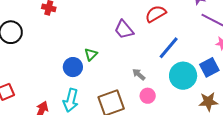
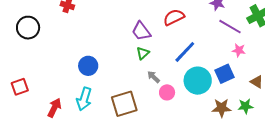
green triangle: (91, 54) -> (143, 53), moved
pink circle: (148, 96) -> (167, 92), moved

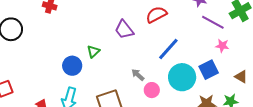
green triangle: (143, 53) -> (93, 51), moved

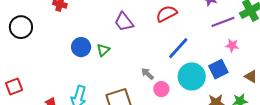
purple line: (213, 22) -> (223, 22), turned -50
purple trapezoid: (124, 30) -> (124, 22), moved
blue circle: (72, 66) -> (81, 47), moved

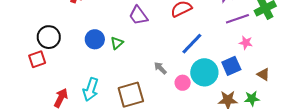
black circle: (21, 27) -> (49, 37), moved
red square: (14, 87) -> (37, 59), moved
pink circle: (161, 89) -> (183, 83), moved

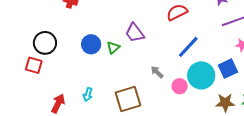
purple trapezoid: (138, 16) -> (135, 33), moved
red square: (37, 59) -> (34, 65), turned 36
cyan arrow: (91, 89) -> (88, 94), size x0.6

